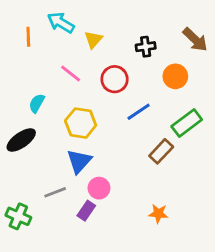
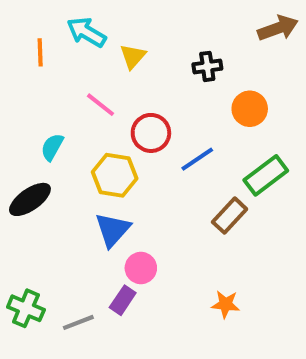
brown arrow: (195, 40) -> (278, 28), moved, turned -64
red circle: (115, 79) -> (151, 133), moved
gray line: (55, 192) -> (78, 322), moved

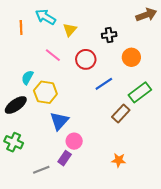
red circle: (151, 133) -> (86, 59), moved
yellow hexagon: (115, 175) -> (45, 92), moved
green cross: (26, 308) -> (14, 142), moved

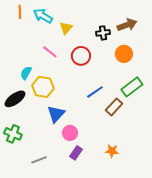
brown arrow: (146, 15) -> (127, 25), moved
orange line: (21, 28) -> (20, 12), moved
blue line: (104, 84) -> (95, 92), moved
purple rectangle: (65, 158) -> (76, 153), moved

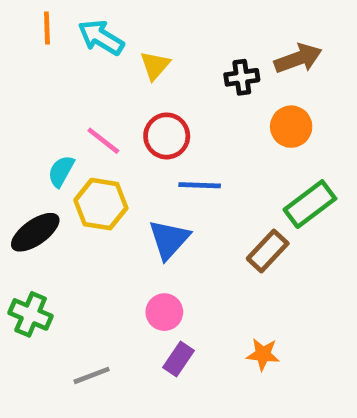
pink line: (50, 52) -> (103, 141), moved
red circle: (81, 56) -> (167, 136), moved
blue line: (95, 92) -> (200, 185), moved, turned 36
blue triangle: (56, 114) -> (169, 239), moved

